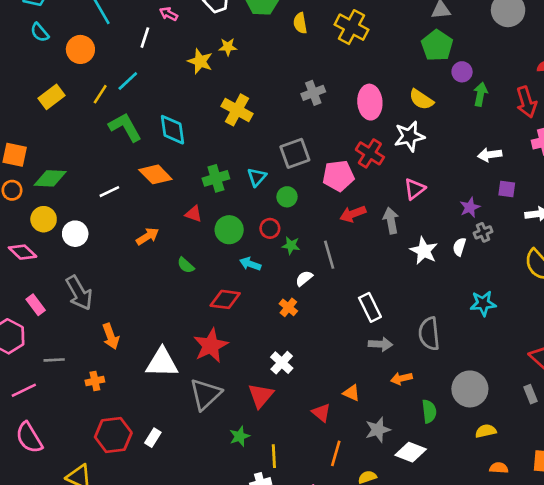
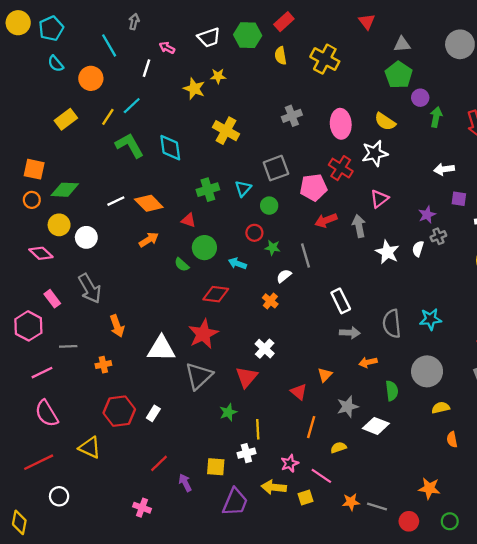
orange diamond: (155, 174) -> (149, 203), moved
green circle: (229, 230) -> (204, 248), moved
cyan star: (483, 303) -> (430, 319), moved
orange triangle: (351, 393) -> (325, 375), turned 49
orange semicircle: (499, 468) -> (452, 440), turned -105

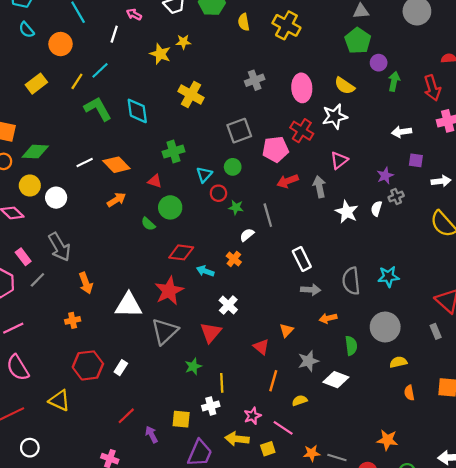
cyan triangle: (243, 189) -> (204, 175), moved
cyan arrow: (237, 263) -> (205, 271), moved
gray line: (68, 346) -> (37, 280), moved, turned -42

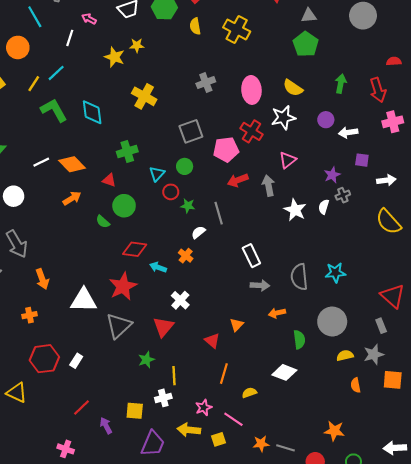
purple circle: (379, 63) -> (326, 120), moved
gray star: (308, 361) -> (374, 354), moved

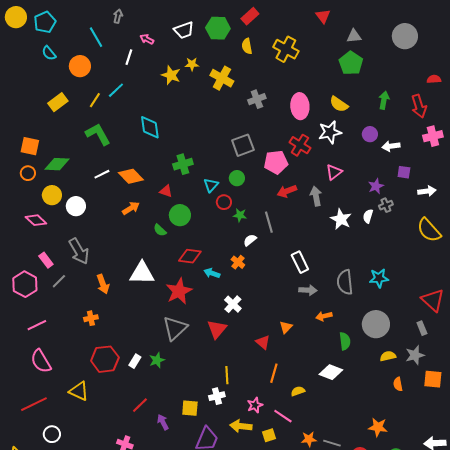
yellow cross: (144, 96) -> (222, 78), moved
green L-shape: (54, 110) -> (98, 134), moved
white triangle: (84, 300) -> (142, 273), moved
green star: (146, 360) -> (157, 360), moved

